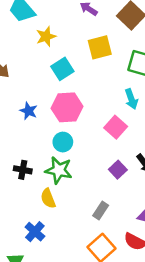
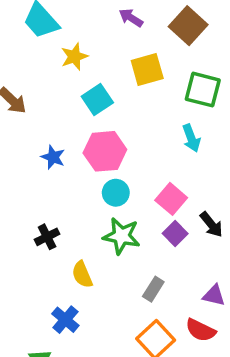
pink square: (116, 127) -> (171, 199), moved
cyan circle: (63, 142) -> (116, 193), moved
black cross: (23, 170) -> (47, 237), turned -36
green star: (59, 170) -> (121, 236), moved

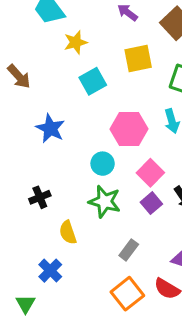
pink hexagon: (105, 151) -> (129, 129), moved
blue star: (53, 157) -> (50, 128), size x1.4

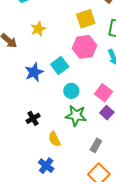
yellow star: (76, 42) -> (38, 29), moved
cyan square: (93, 81) -> (60, 66), moved
blue star: (50, 128) -> (34, 72), turned 30
pink hexagon: (129, 129) -> (85, 47), moved

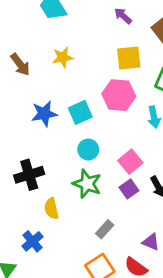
black cross: (33, 118) -> (29, 175), size x1.5

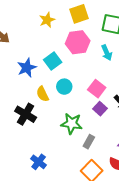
yellow star: (63, 57) -> (47, 20), moved
black cross: (29, 175) -> (26, 114), turned -30
green star: (87, 184) -> (72, 124), moved
yellow semicircle: (51, 209) -> (42, 94), moved

